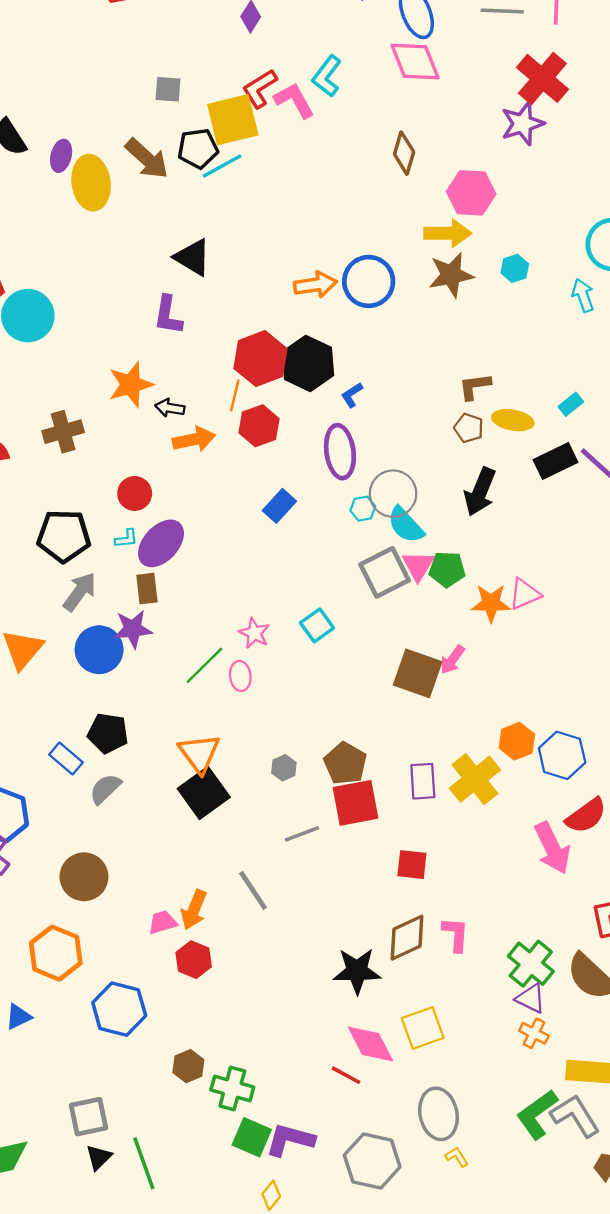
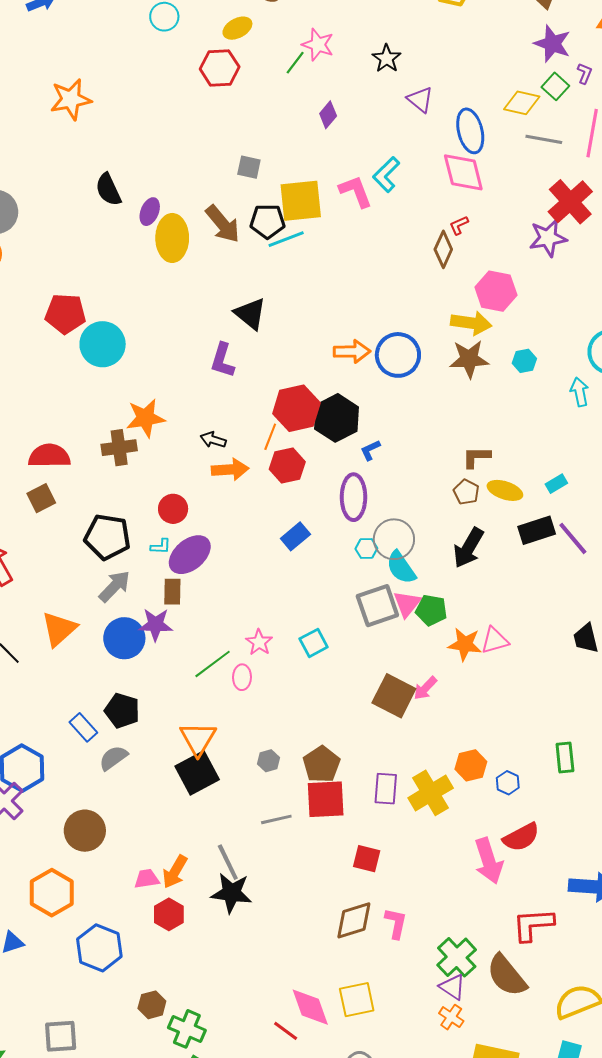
red L-shape: (260, 89) -> (459, 225), moved, size x0.6
orange star: (131, 385) -> (146, 418), moved
blue hexagon: (562, 755) -> (508, 783), size x0.6
black star: (357, 971) -> (232, 893), moved

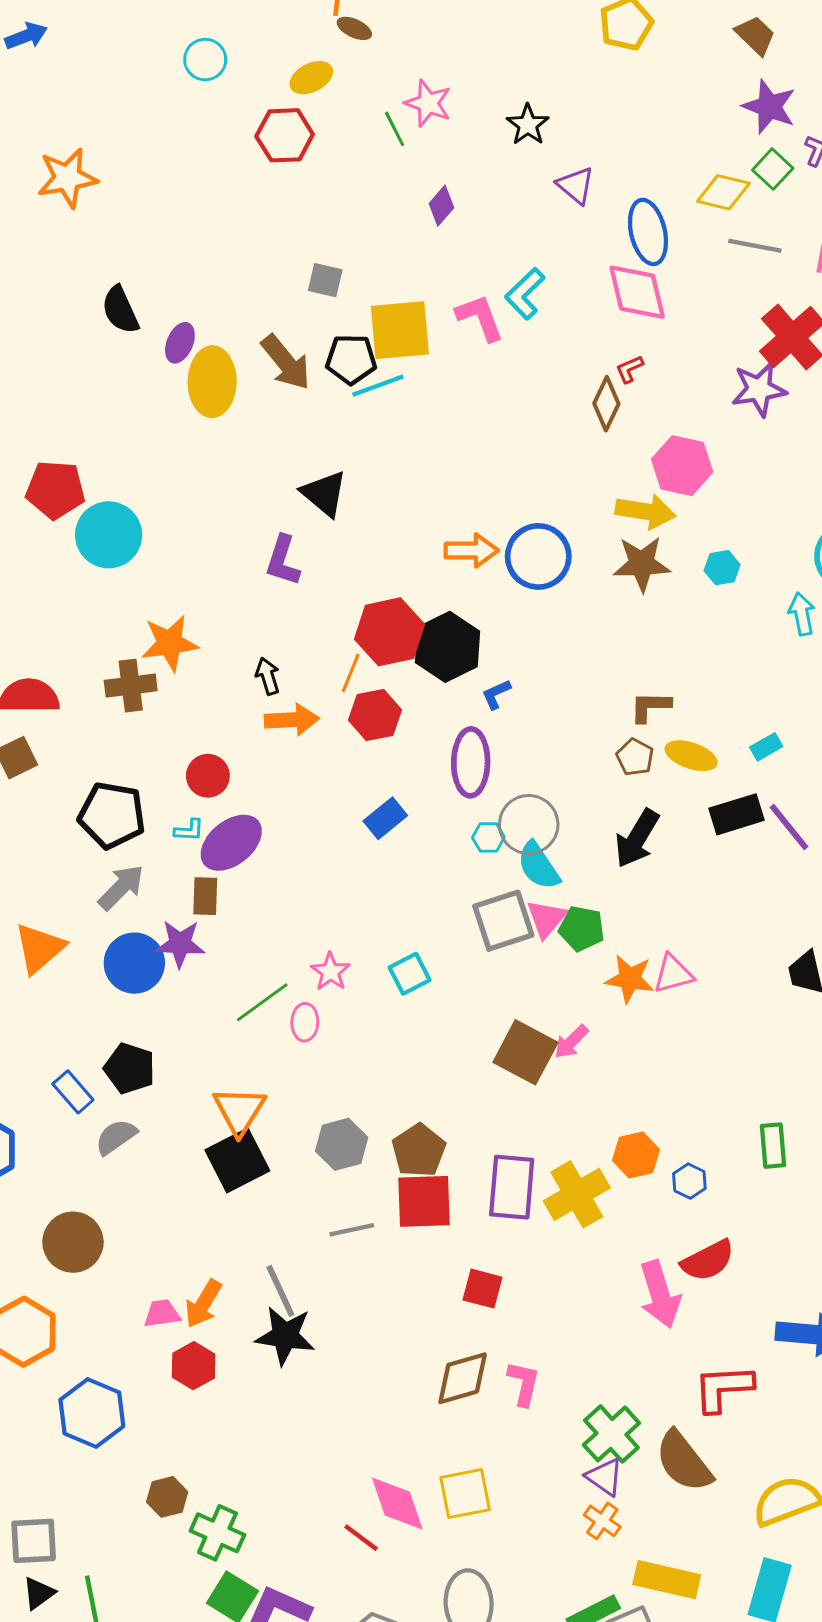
green line: (295, 63) -> (395, 129), turned -65
black arrow: (213, 440) -> (268, 676), turned 55
gray hexagon: (268, 761) -> (342, 1144), size x1.6
purple rectangle: (386, 789) -> (512, 1187), size x1.4

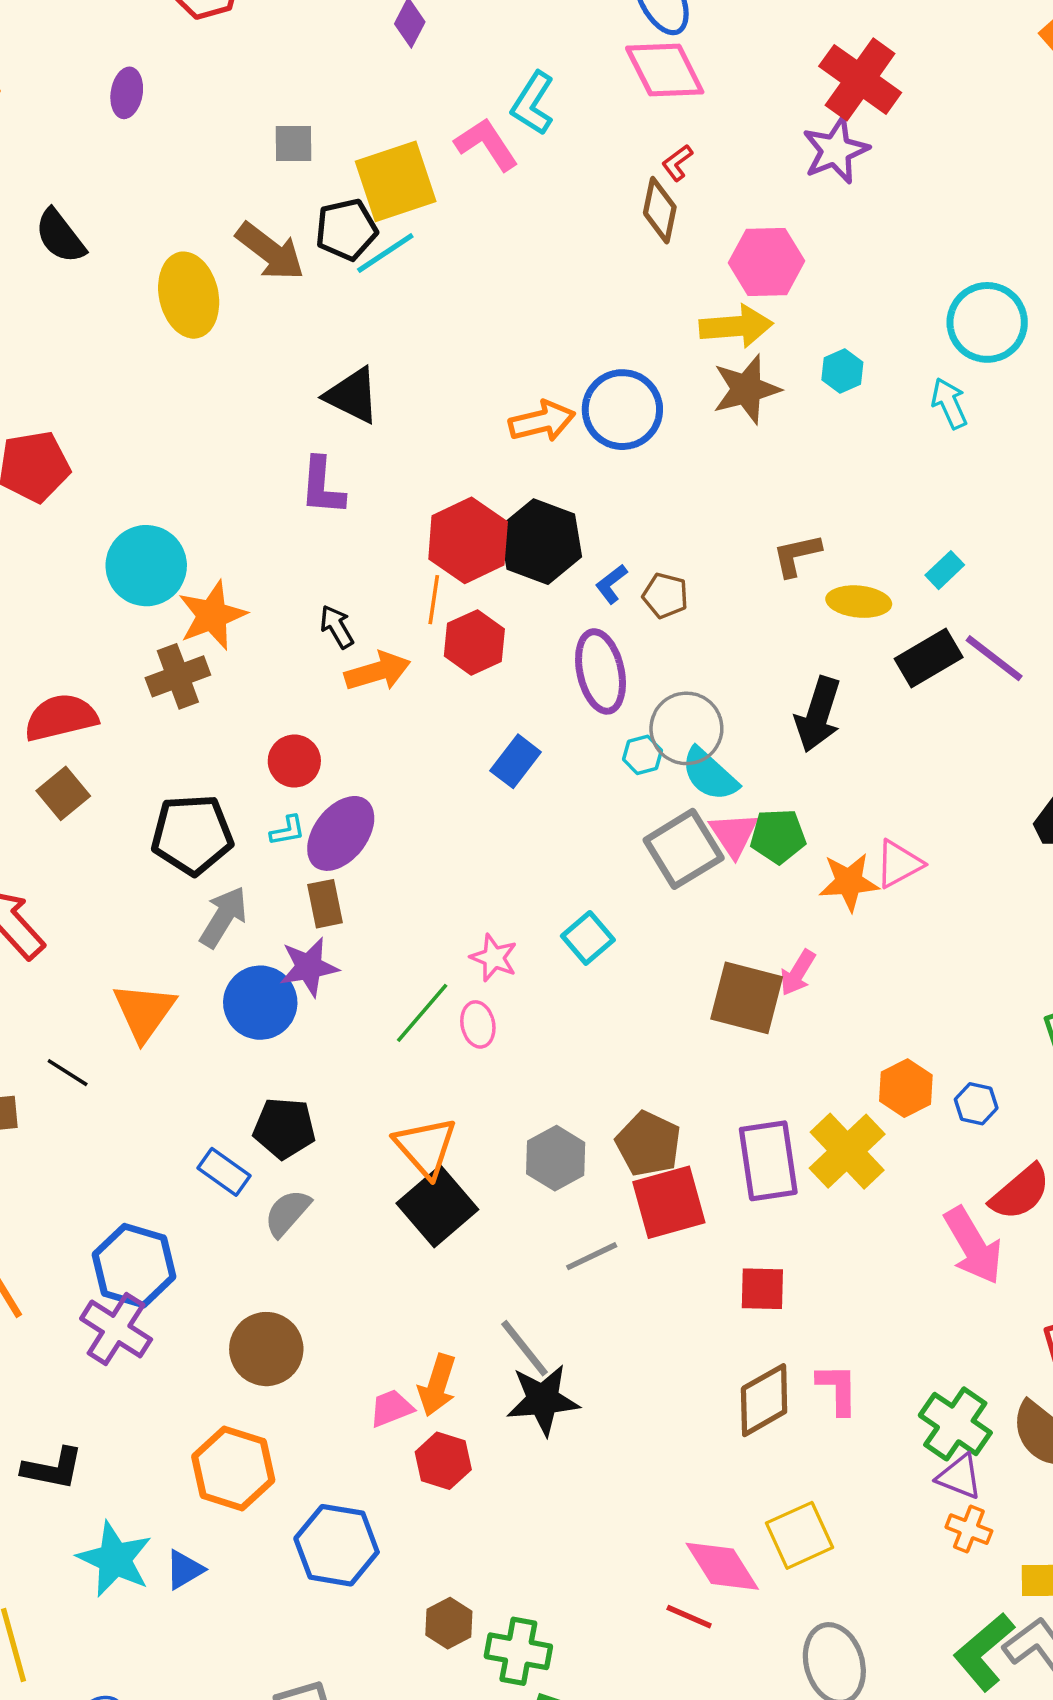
purple ellipse: (180, 343) -> (127, 93), moved
cyan circle: (109, 535) -> (146, 566), moved
brown pentagon: (635, 757) -> (665, 596), moved

